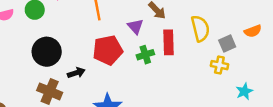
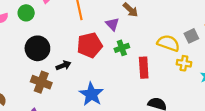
yellow semicircle: (200, 28) -> (168, 43), moved, turned -55
red rectangle: (168, 42) -> (144, 68), moved
yellow cross: (219, 65) -> (184, 63), moved

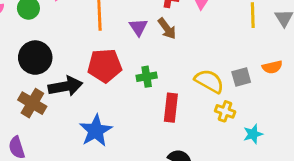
purple triangle: (112, 24) -> (138, 27), moved
black arrow: (63, 65) -> (65, 86), size x1.6

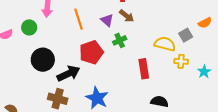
green cross: (147, 77) -> (120, 40), moved
brown cross: (32, 103) -> (58, 99), moved

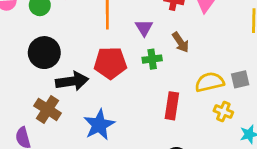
brown arrow: (127, 16) -> (181, 42), moved
yellow semicircle: (165, 44) -> (210, 82), turned -45

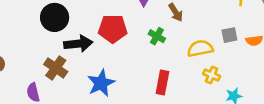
green cross: (152, 59) -> (157, 36), moved, turned 35
gray square: (240, 79) -> (229, 35), moved
red rectangle: (172, 106) -> (162, 83), moved

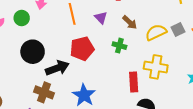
yellow semicircle: (200, 48) -> (156, 32), moved
yellow cross: (212, 75) -> (156, 67), moved, size x1.6

